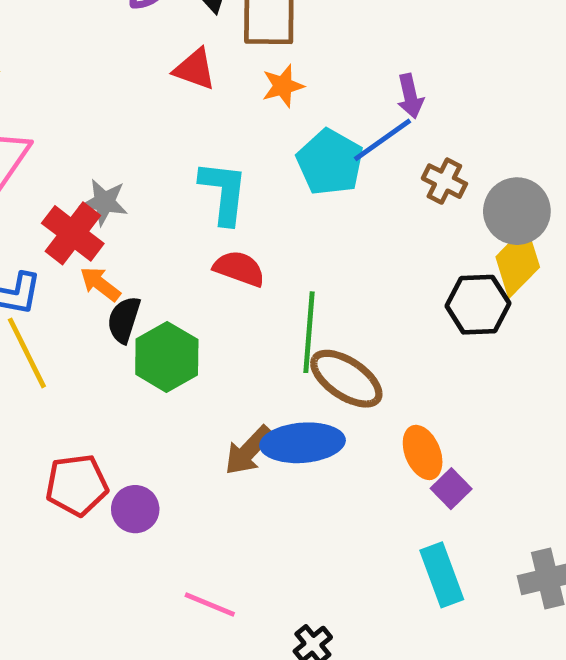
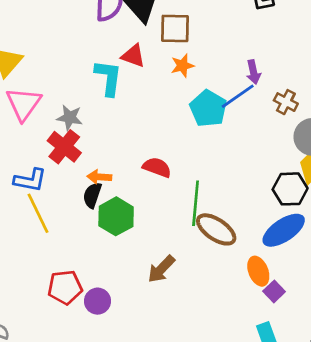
brown cross: (444, 181) -> (286, 102), moved
cyan L-shape: (224, 192) -> (108, 78), moved
gray star: (104, 202) -> (70, 118), moved
orange arrow: (100, 284) -> (99, 177), moved, turned -35
blue ellipse: (302, 443) -> (284, 230), moved, turned -30

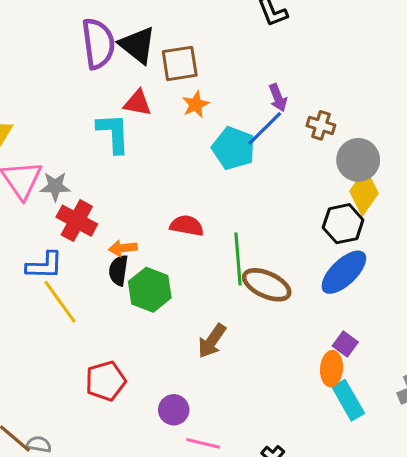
gray star: (70, 118) -> (55, 186), moved
orange ellipse: (258, 271) -> (332, 369), moved, turned 36
purple circle: (97, 301) -> (174, 410), moved

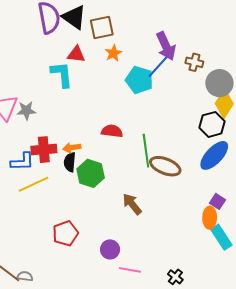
purple arrow: (278, 98) -> (166, 46), size x1.6
red cross: (77, 221) -> (44, 150), moved, turned -30
yellow line: (60, 302) -> (33, 184), turned -76
brown arrow: (212, 341) -> (132, 204), turned 110

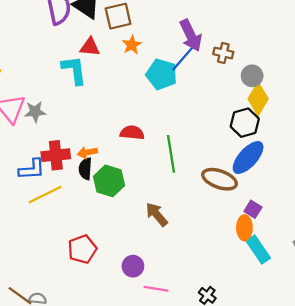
gray circle: (219, 83) -> (252, 76), size x0.7
brown ellipse: (165, 166) -> (220, 179), moved

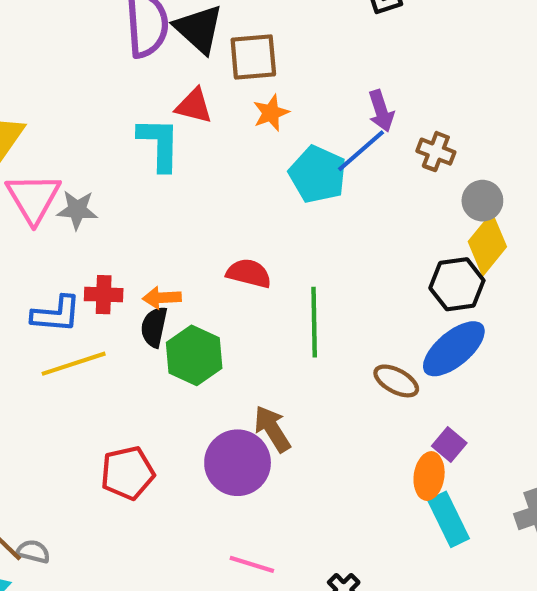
purple arrow: (191, 35) -> (381, 111), size x0.7
red cross: (56, 155) -> (104, 295), size x0.7
brown ellipse: (220, 179) -> (396, 381), size x0.7
purple circle: (133, 266) -> (238, 463), moved, size x1.6

